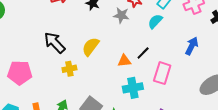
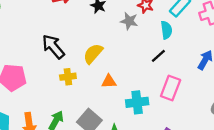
cyan semicircle: (155, 21) -> (166, 30), turned 126
black line: (143, 53) -> (158, 56), moved
orange triangle: (124, 61) -> (109, 81), moved

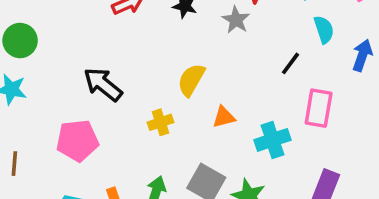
gray star: (129, 21) -> (236, 20), turned 30
cyan semicircle: (166, 30) -> (324, 29), moved
black arrow: (53, 47) -> (103, 84), moved

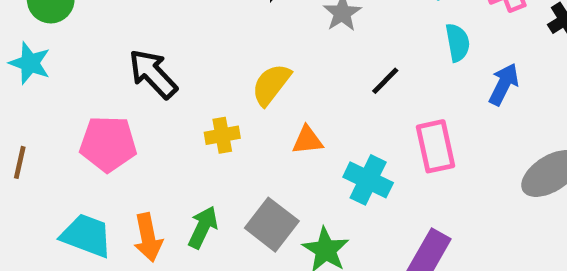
black line: (290, 63) -> (385, 81), moved
pink rectangle: (319, 108) -> (436, 146), turned -30
cyan cross: (272, 140) -> (368, 180), turned 36

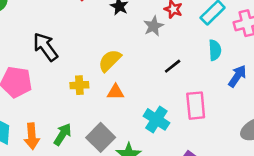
orange triangle: (308, 140) -> (116, 92), moved

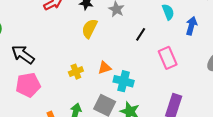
black arrow: (45, 47) -> (23, 55), moved
yellow semicircle: (110, 61) -> (89, 29), moved
cyan cross: (156, 119) -> (124, 81), moved

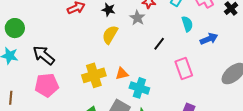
blue arrow: (191, 26) -> (209, 39), turned 48
yellow cross: (76, 72) -> (94, 75), size x1.6

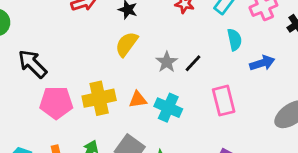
gray star: (137, 18) -> (167, 62), moved
pink pentagon: (47, 85) -> (56, 103), moved
cyan cross: (139, 88) -> (168, 108), moved

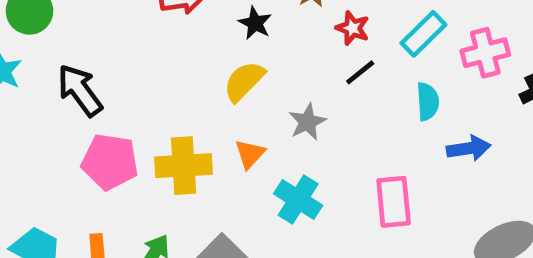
black line: (193, 63) -> (360, 72), moved
orange triangle: (138, 99) -> (250, 154), moved, turned -48

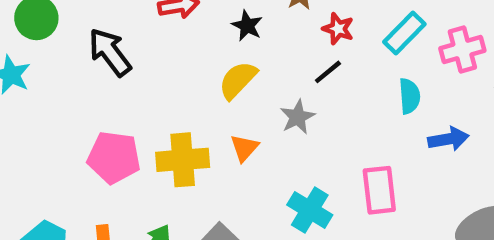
black line: (360, 72) -> (328, 72), moved
black arrow: (80, 90) -> (110, 52), moved
cyan cross: (298, 200) -> (310, 210), moved

